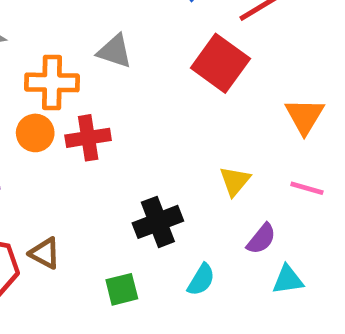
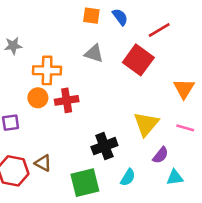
gray triangle: (115, 51) -> (94, 53), moved
yellow triangle: (235, 181) -> (146, 124), size x1.5
green square: (122, 289) -> (85, 183), size x1.6

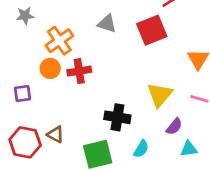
red square: (138, 60) -> (152, 30), turned 32
orange cross: (47, 70) -> (59, 41), turned -36
black cross: (104, 146) -> (117, 117), turned 30

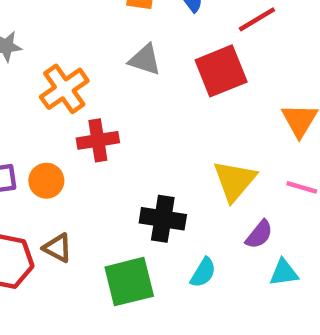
orange circle: (50, 68) -> (46, 181), moved

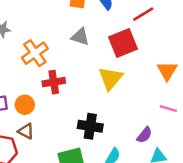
yellow triangle: (235, 181) -> (110, 78), moved
brown triangle: (58, 248) -> (26, 131), moved

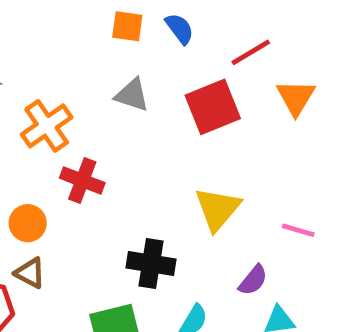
orange triangle: (167, 71) -> (296, 97), moved
yellow triangle: (110, 78) -> (218, 209), moved
red cross: (54, 82) -> (82, 180), turned 30

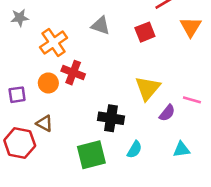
red square: (213, 107) -> (145, 32), size x0.7
orange circle: (28, 223) -> (48, 83), moved
purple semicircle: (253, 280) -> (167, 113), moved

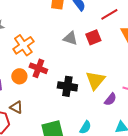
gray triangle: (101, 26) -> (70, 38), moved
black cross: (111, 118) -> (67, 86), moved

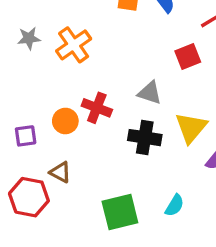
gray triangle: (70, 38) -> (150, 93), moved
orange cross: (23, 45) -> (74, 45), moved

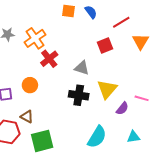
red cross: (97, 108) -> (49, 59), moved, turned 30
cyan semicircle: (175, 205) -> (97, 137), size x1.6
green square: (120, 212) -> (42, 141), moved

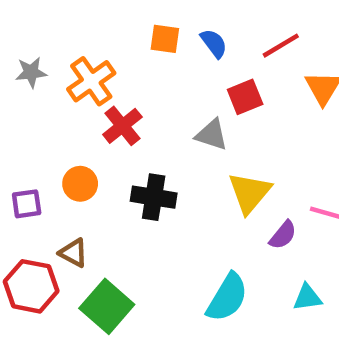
orange square: (69, 11) -> (165, 39), moved
blue semicircle: (91, 12) -> (214, 43), moved
gray triangle: (82, 68) -> (212, 135), moved
black cross: (79, 95) -> (154, 197), moved
green square: (42, 141) -> (107, 306), turned -35

